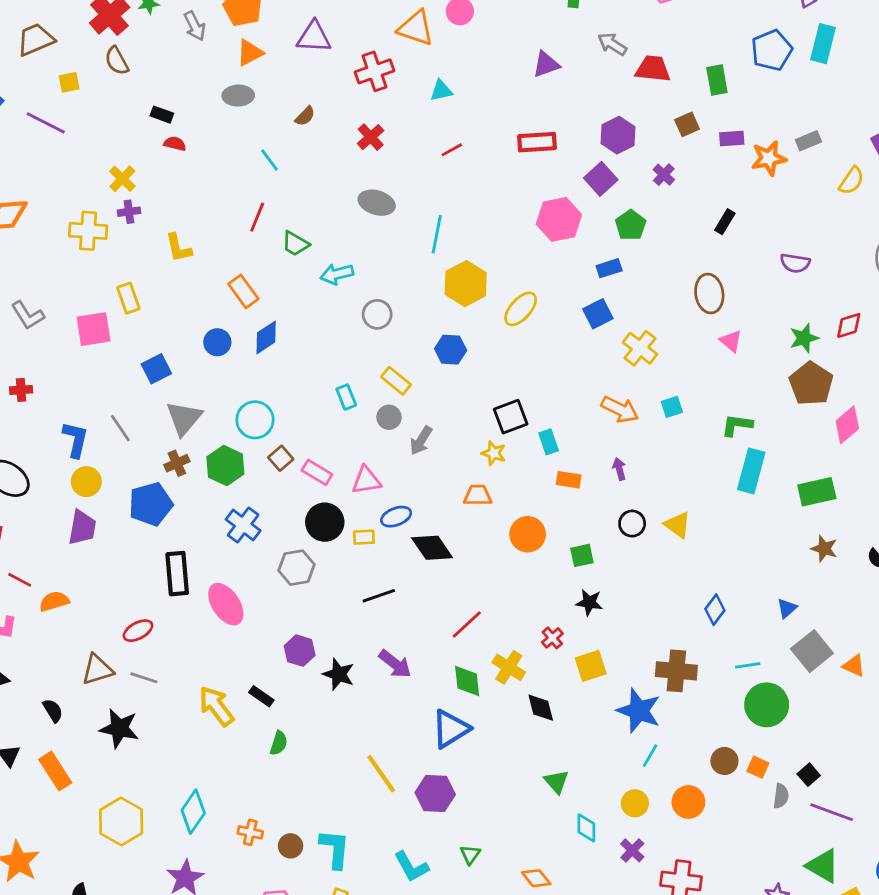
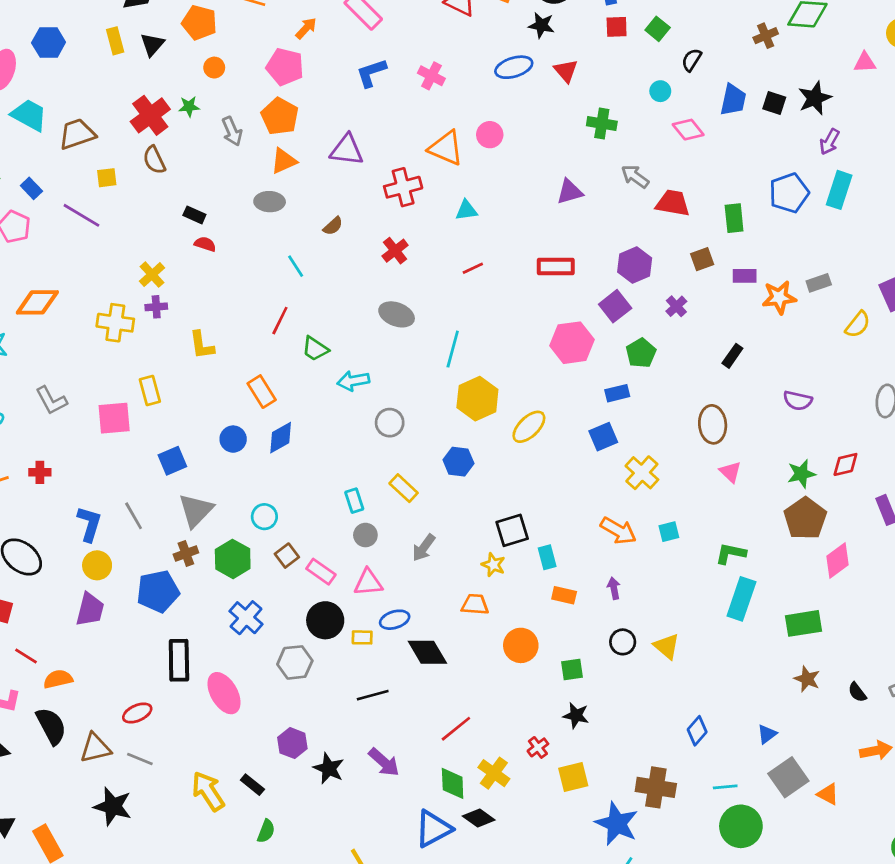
gray circle: (389, 417) -> (365, 535), moved
cyan circle: (255, 420) -> (264, 517), size x0.7
black diamond: (541, 708) -> (479, 818), moved, turned -44
black semicircle: (53, 710) -> (51, 726), moved, size x1.6

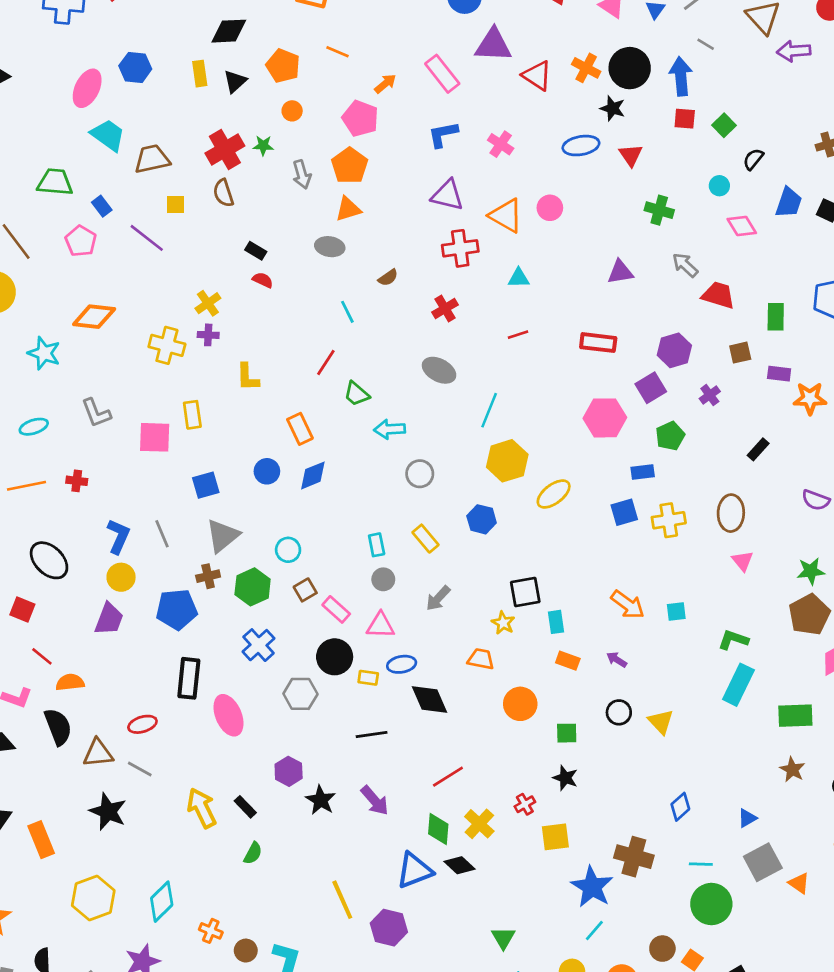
purple triangle: (347, 150) -> (447, 195), moved
yellow cross: (642, 473) -> (669, 520), moved, turned 32
purple arrow: (614, 588) -> (617, 660), turned -54

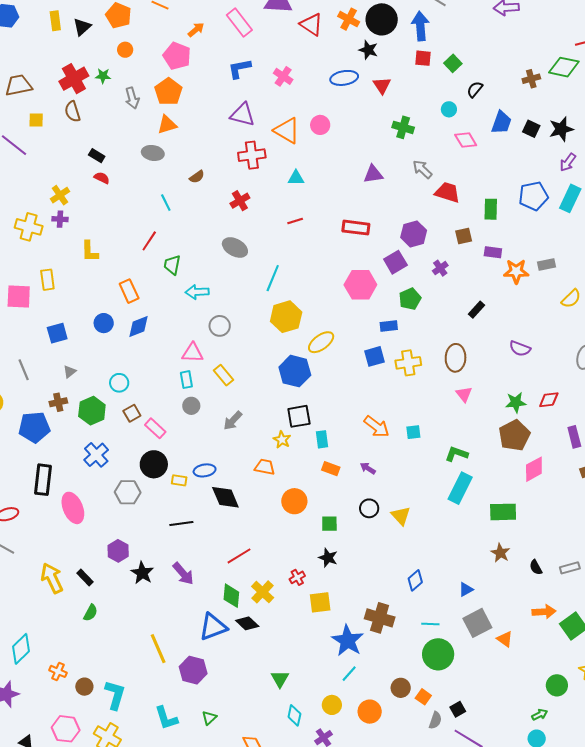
green trapezoid: (356, 394) -> (172, 265), turned 60
blue hexagon: (482, 519) -> (295, 371), moved, size x1.4
gray triangle: (223, 536) -> (70, 372), size x0.5
pink triangle: (380, 625) -> (192, 353), moved

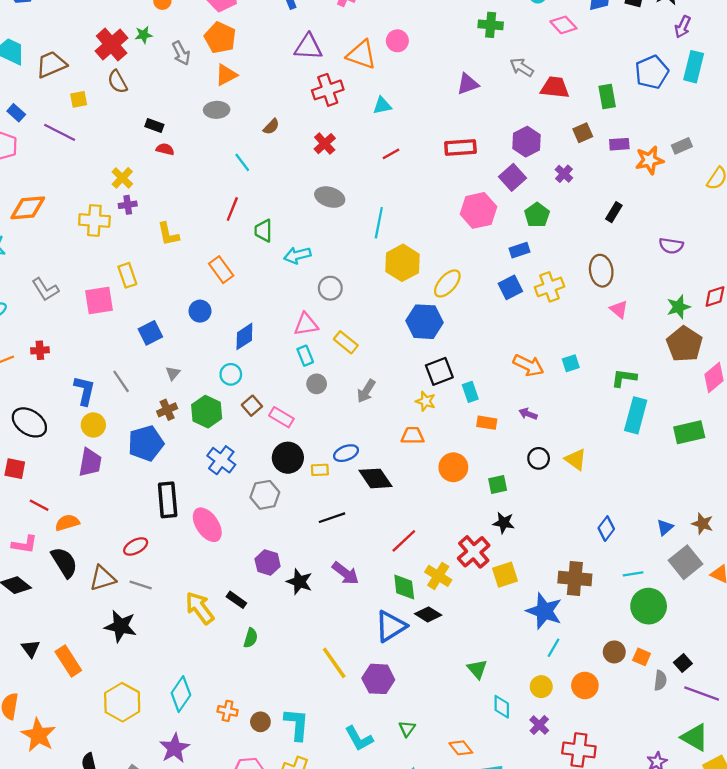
blue diamond: (139, 327) -> (244, 336), moved
brown star: (500, 553) -> (702, 524), moved
red cross: (297, 577) -> (474, 552), size x1.8

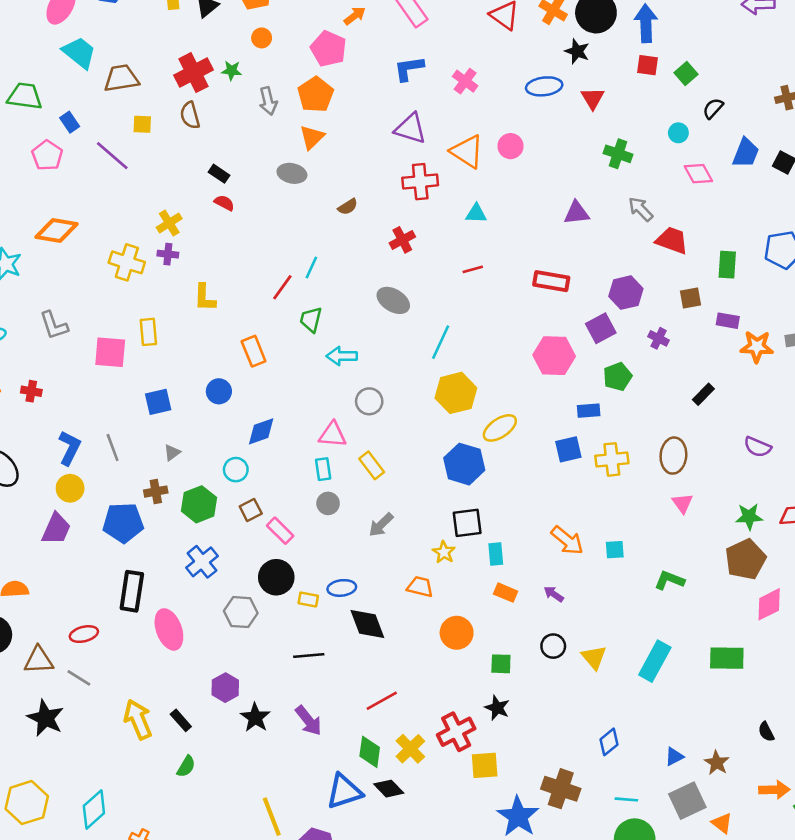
orange triangle: (226, 75) -> (312, 137), turned -30
cyan line: (242, 162) -> (311, 267), moved, turned 48
purple cross: (564, 174) -> (659, 338), turned -30
cyan rectangle: (636, 415) -> (655, 661), moved

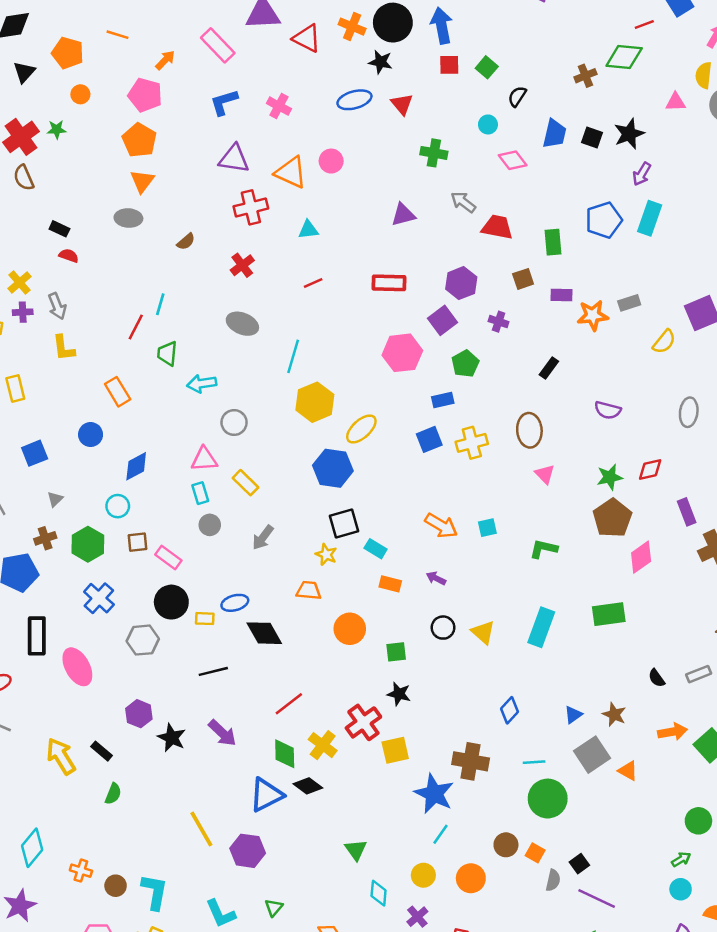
gray arrow: (268, 101) -> (57, 306), moved
brown square: (251, 510) -> (138, 542), turned 30
cyan rectangle: (496, 554) -> (376, 549), turned -45

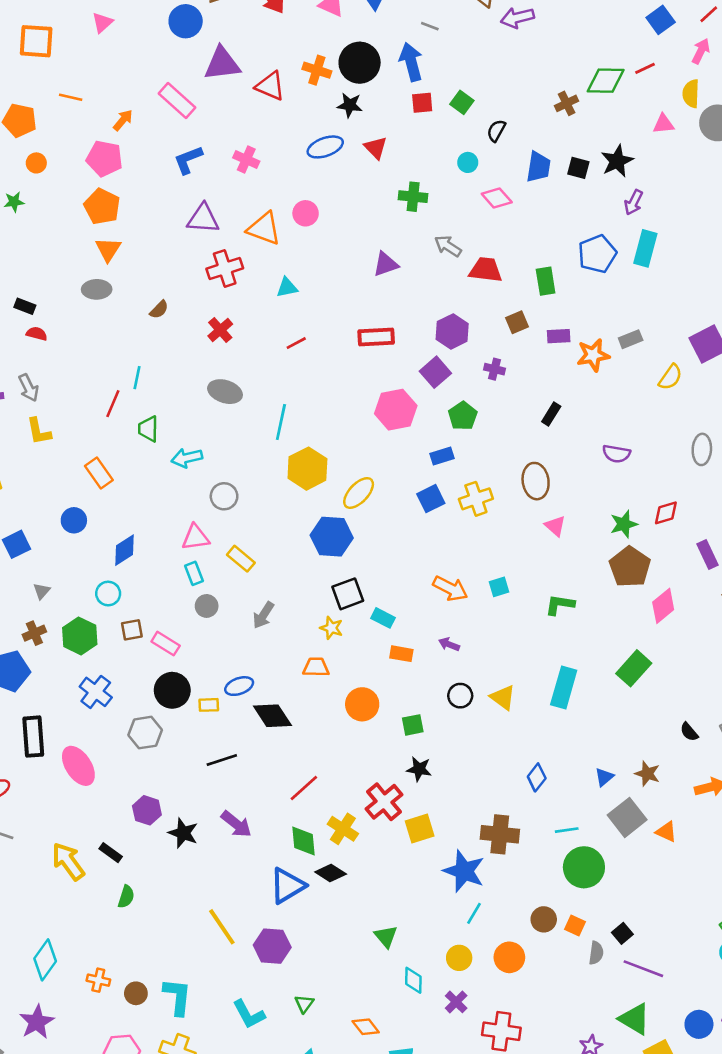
red line: (644, 25) -> (645, 68), moved
green rectangle: (609, 614) -> (634, 668), turned -36

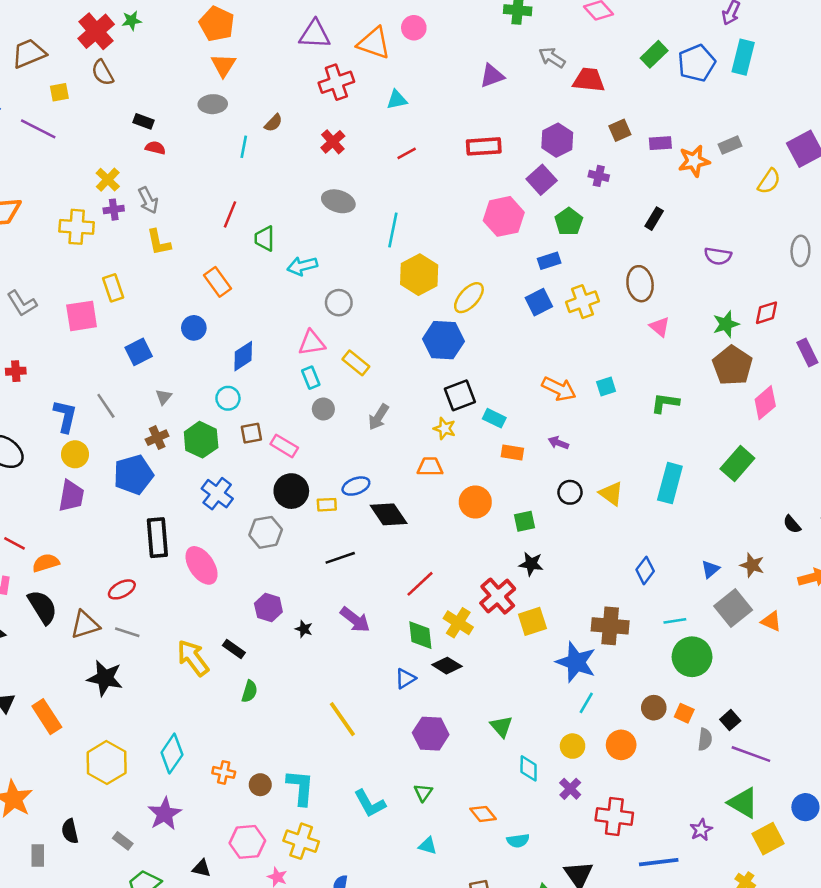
green rectangle: (546, 281) -> (654, 54), moved, turned 56
cyan line: (137, 378) -> (244, 147), moved
black star: (183, 833) -> (304, 629), size x0.6
blue triangle: (287, 886) -> (405, 679), size x0.6
purple hexagon: (272, 946) -> (431, 734), moved

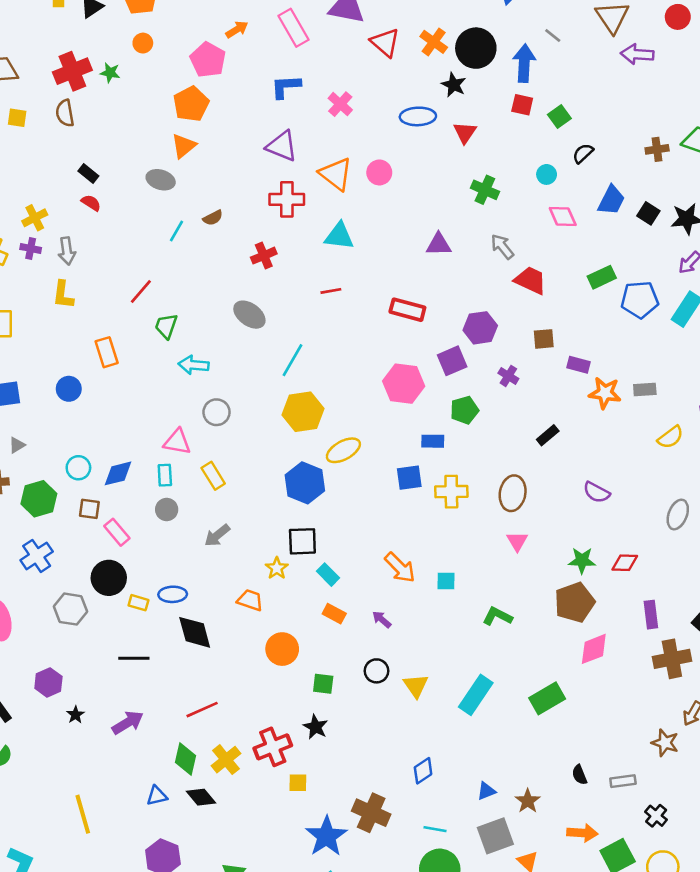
cyan triangle: (397, 100) -> (339, 236), size x1.4
blue diamond: (243, 356) -> (118, 473), moved
purple arrow: (355, 620) -> (128, 723), turned -88
yellow square: (532, 621) -> (298, 783), size x0.7

